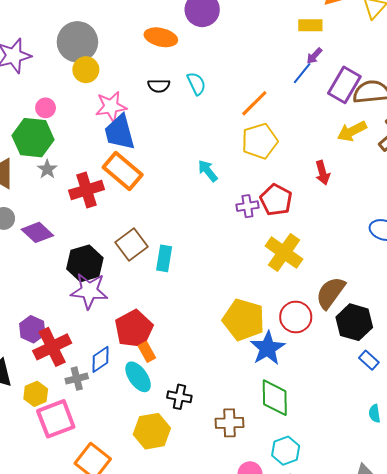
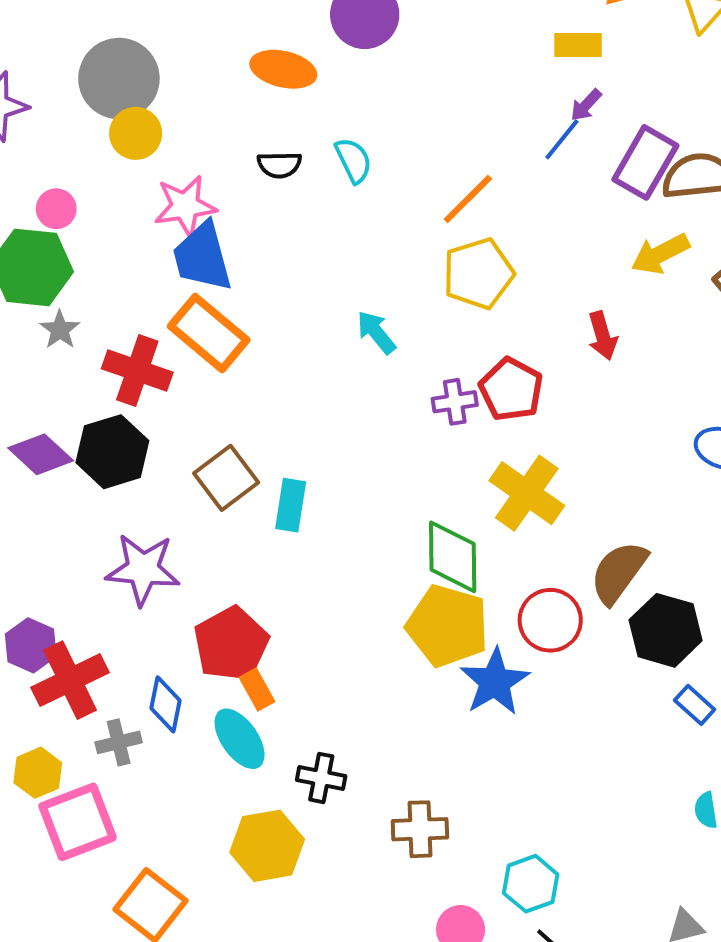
red cross: (86, 190) -> (137, 371), turned 36
black hexagon: (85, 263) -> (112, 452), moved
blue diamond: (101, 359) -> (165, 704), turned -44
green diamond: (275, 398) -> (453, 557), moved

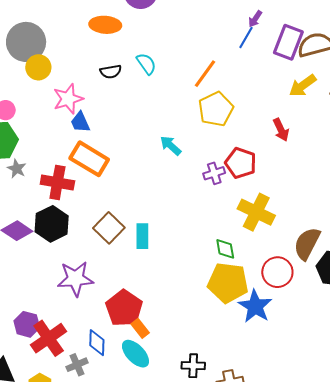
blue trapezoid: (202, 257) -> (80, 122), size x0.6
green diamond: (453, 557) -> (225, 249), size x0.6
black cross: (321, 778) -> (193, 366), moved

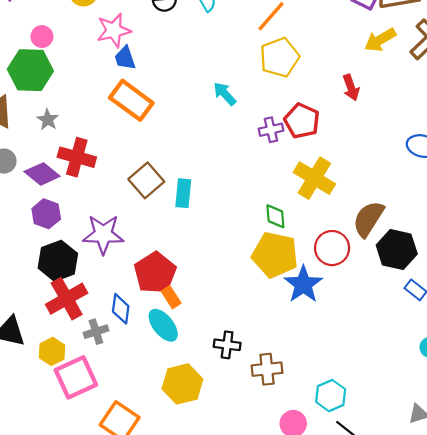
gray star: (17, 169) -> (48, 120), moved
red cross: (57, 183) -> (77, 157), moved
black hexagon: (52, 224) -> (58, 261), moved
purple hexagon: (27, 324) -> (46, 214), moved

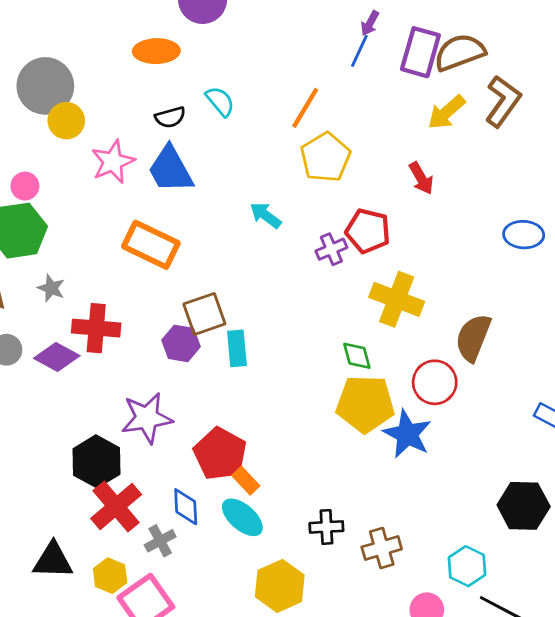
blue trapezoid: (125, 58) -> (170, 169), moved, size x1.6
brown square: (146, 180) -> (204, 314), moved, turned 32
purple hexagon: (46, 214) -> (181, 343), moved
black hexagon: (397, 249) -> (524, 506), moved

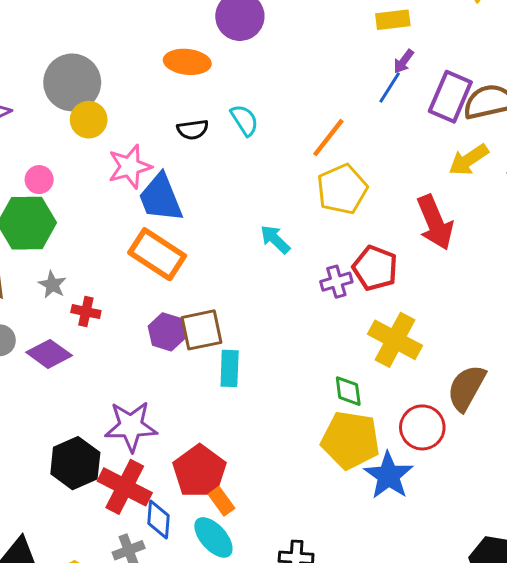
blue trapezoid: (170, 169) -> (161, 198), moved
red arrow: (421, 178) -> (435, 222), size x1.6
red cross: (96, 328) -> (86, 312), moved, size x0.6
purple hexagon: (181, 343) -> (167, 332), moved
red cross: (116, 507) -> (125, 487), moved, turned -30

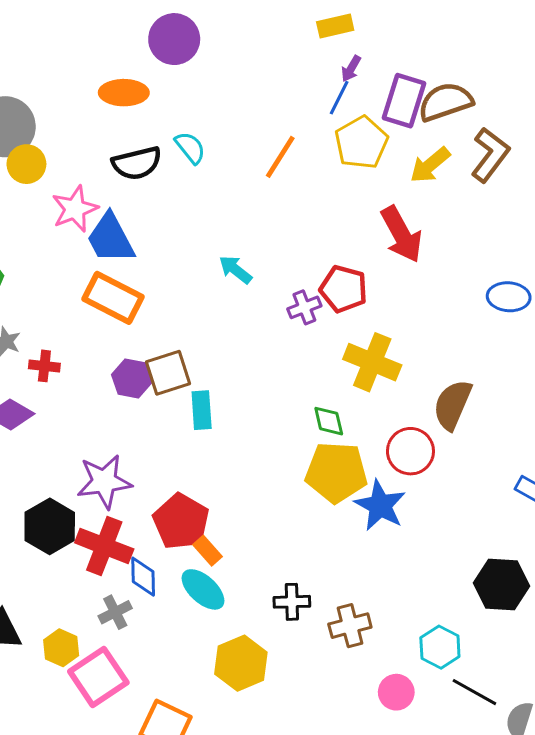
black semicircle: (193, 130) -> (137, 163), size x1.5
yellow pentagon: (342, 189) -> (361, 143), moved

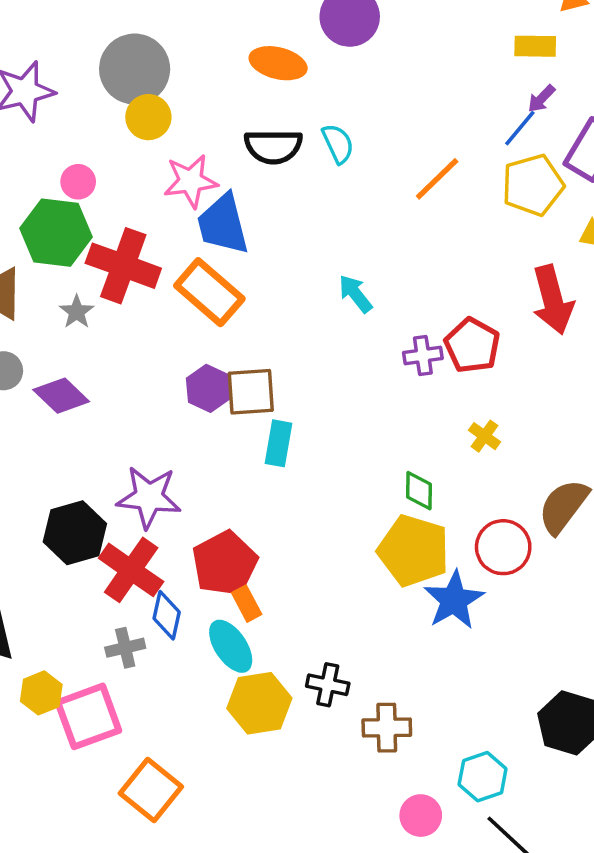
yellow cross: (372, 362) -> (484, 436), size x0.5
red cross: (44, 366) -> (123, 266), moved, size x2.0
yellow hexagon: (61, 648) -> (41, 693), moved
yellow hexagon: (241, 663) -> (259, 703), moved

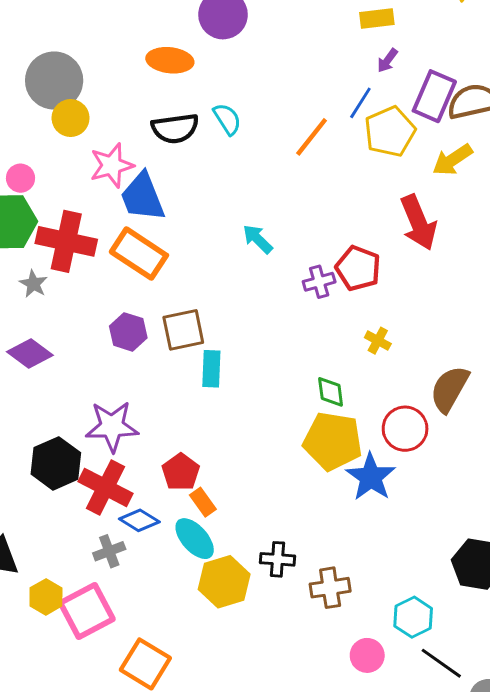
blue line: (520, 128) -> (360, 103), moved
purple hexagon: (208, 388) -> (128, 332), moved
red pentagon: (225, 563) -> (181, 472), size x0.7
blue diamond: (167, 615) -> (139, 520), turned -63

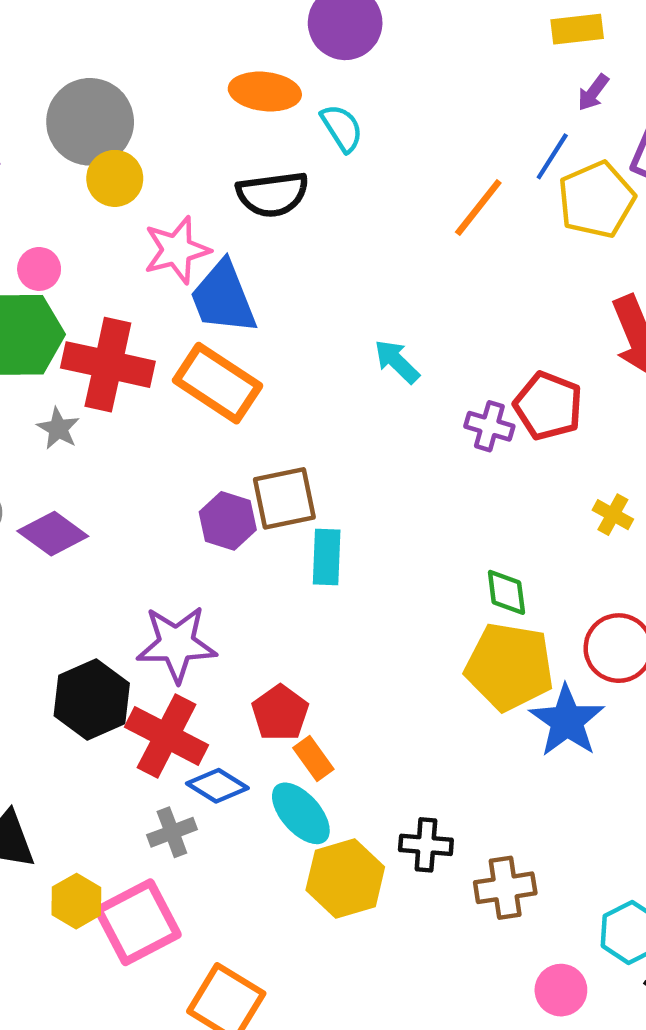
cyan semicircle: (227, 119) -> (342, 128), moved
purple cross: (319, 282) -> (489, 426), turned 32
purple hexagon: (128, 332) -> (228, 521), moved
yellow cross: (378, 341) -> (613, 515), moved

